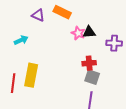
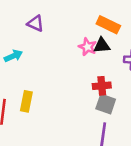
orange rectangle: (62, 12) -> (108, 25), moved
yellow rectangle: (31, 75) -> (26, 101), size x0.7

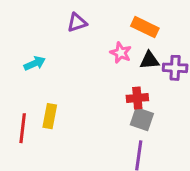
purple triangle: (35, 23) -> (77, 23), moved, turned -42
black triangle: (102, 46) -> (149, 60), moved

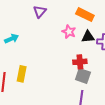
purple triangle: (77, 23) -> (40, 12), turned -32

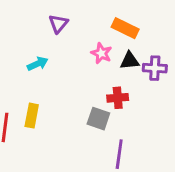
cyan arrow: (12, 39) -> (38, 64), moved
gray square: (83, 76) -> (98, 119), moved

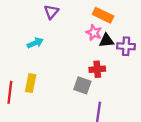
pink star: (101, 53) -> (94, 32), moved

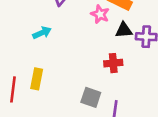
pink star: (94, 32) -> (100, 14), moved
gray square: (82, 85) -> (91, 97), moved

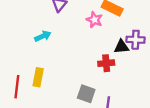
black triangle: (124, 30) -> (121, 47), moved

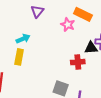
yellow rectangle: (38, 77) -> (19, 57), moved

